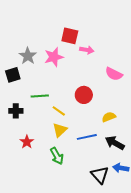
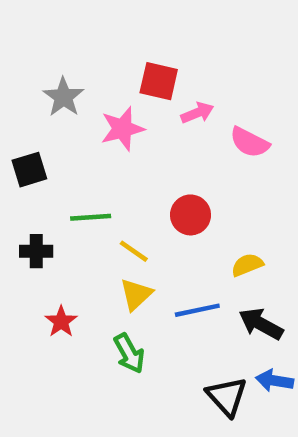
pink arrow: (87, 50) -> (197, 113), turned -32
gray star: (28, 56) -> (63, 97), moved
pink semicircle: (114, 74) -> (250, 142), moved

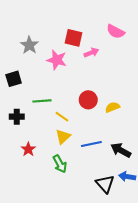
pink star: (122, 129) -> (57, 60), turned 30
pink semicircle: (250, 142) -> (116, 32), moved
yellow semicircle: (247, 265) -> (112, 107), moved

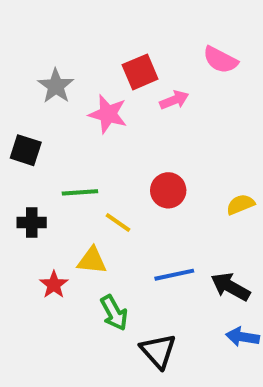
red square: (74, 38) -> (140, 72), turned -36
black square: (14, 79) -> (26, 150), turned 35
yellow semicircle: (112, 107) -> (240, 204), moved
yellow triangle: (63, 137) -> (92, 261), moved, turned 49
black triangle: (105, 184) -> (158, 351), moved

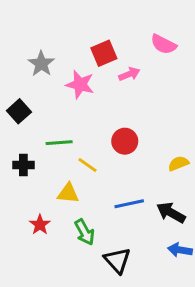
black square: (26, 150) -> (19, 111), turned 30
yellow semicircle: (240, 204) -> (178, 164), moved
red star: (54, 285) -> (40, 225), moved

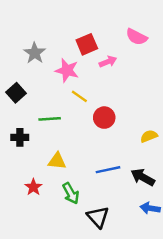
yellow line: (88, 165) -> (79, 96), moved

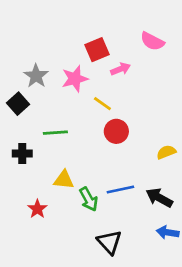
gray star: (35, 53) -> (36, 76), moved
pink star: (67, 70) -> (75, 79), turned -30
yellow line: (79, 96) -> (102, 104), moved
green arrow: (71, 193) -> (89, 199), moved

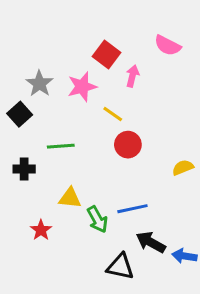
red square: (97, 50) -> (107, 55), turned -30
pink arrow: (120, 69) -> (132, 76), turned -54
black arrow: (159, 198) -> (151, 242), moved
black triangle: (109, 242) -> (120, 267), turned -36

